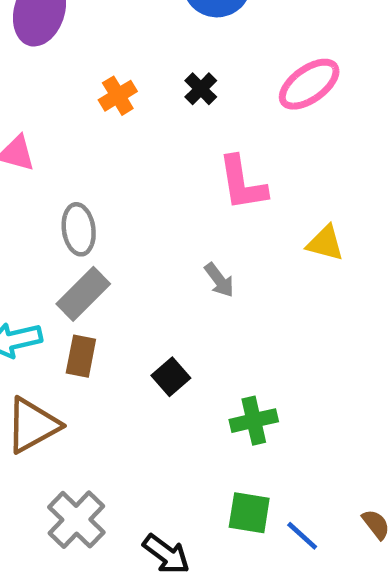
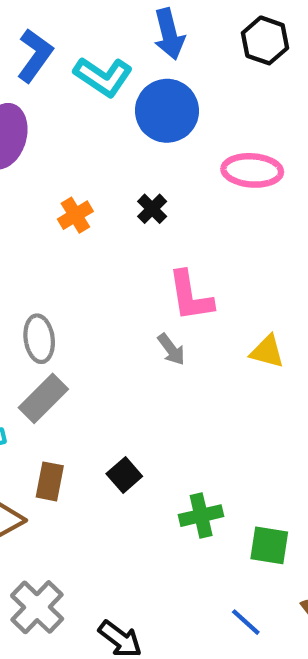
pink ellipse: (309, 84) -> (252, 170), moved, turned 40
gray arrow: (219, 280) -> (171, 349), moved
brown rectangle: (81, 356) -> (50, 481), moved
green square: (249, 513) -> (269, 545), moved

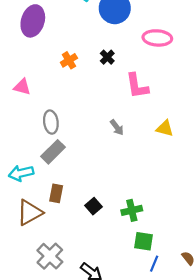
pink L-shape: (190, 296) -> (137, 86), moved
black square: (124, 475) -> (93, 206), moved
green square: (269, 545) -> (143, 241), moved
blue line: (246, 622) -> (154, 264), turned 70

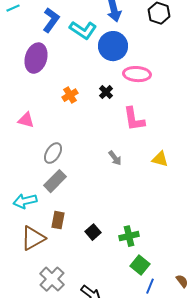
pink ellipse: (157, 38) -> (137, 74), moved
gray ellipse: (51, 122) -> (53, 153), turned 40
green square: (143, 241) -> (140, 265), turned 30

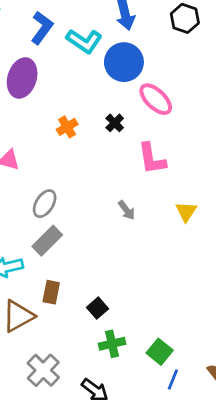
pink ellipse: (137, 74) -> (156, 99), turned 40
yellow triangle: (160, 159) -> (186, 212), turned 48
green cross: (129, 236) -> (112, 344), moved

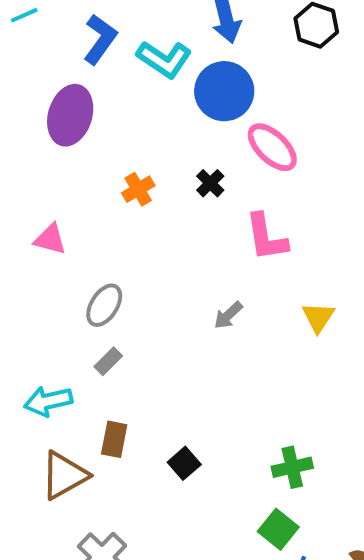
gray arrow: (127, 210) -> (228, 315), turned 84
gray rectangle: (47, 241) -> (108, 361), size x0.6
green cross: (112, 344) -> (292, 467), moved

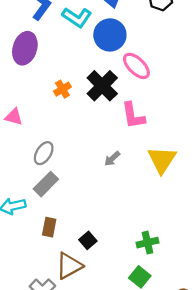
black cross: (210, 183) -> (102, 86), size x2.0
yellow triangle: (318, 317) -> (162, 160), size x1.6
gray rectangle: (108, 361) -> (46, 184), size x1.6
brown triangle: (64, 475) -> (69, 266), moved

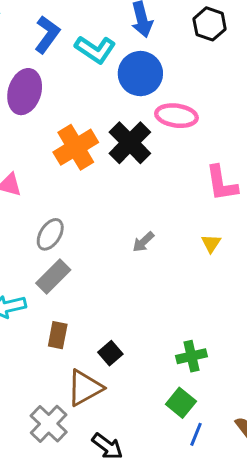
pink ellipse: (136, 66) -> (176, 116), turned -36
orange cross: (62, 89) -> (76, 147), size x1.8
pink L-shape: (133, 116) -> (222, 183), moved
yellow triangle: (162, 160) -> (211, 243), size x0.5

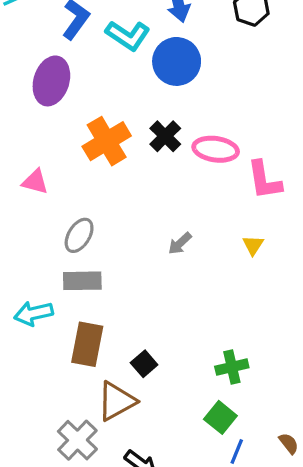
pink ellipse: (176, 116) -> (216, 149), moved
black cross: (130, 143) -> (165, 136), size x0.7
gray rectangle: (53, 276) -> (82, 281), turned 44
brown rectangle: (58, 335) -> (87, 344), size x1.5

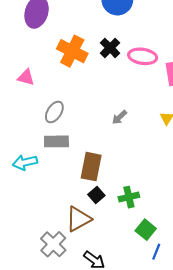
orange cross: (107, 141) -> (72, 51), turned -32
brown rectangle: (87, 344) -> (91, 167), moved
green cross: (232, 367) -> (129, 197), moved

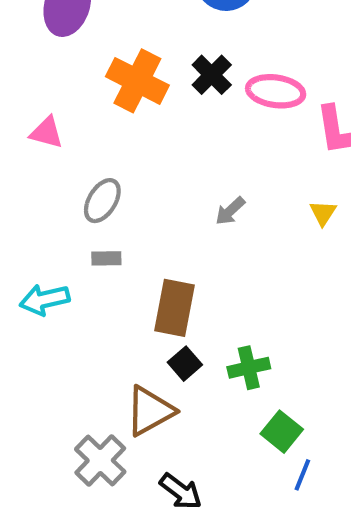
gray rectangle: (56, 141) -> (106, 258), size x0.6

